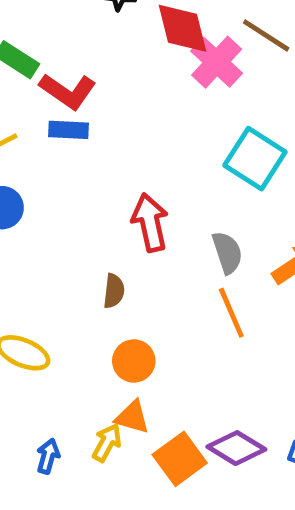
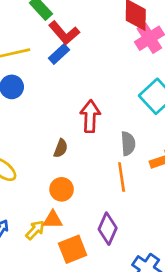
blue rectangle: (68, 130) -> (59, 54), turned -60
orange triangle: (132, 417) -> (53, 220), turned -30
purple diamond: (236, 448) -> (108, 229), moved, turned 68

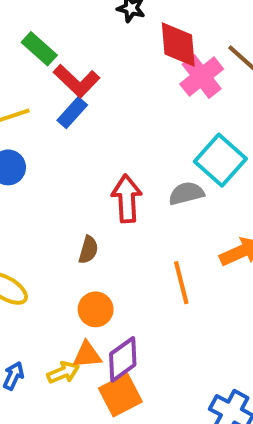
gray semicircle: (128, 144) -> (186, 193), moved, turned -95
purple diamond: (108, 229) -> (123, 359), moved, turned 36
yellow arrow: (35, 230) -> (63, 372), turned 30

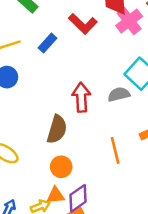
red L-shape: (77, 81) -> (83, 24), moved
brown semicircle: (88, 250) -> (57, 129), size x1.6

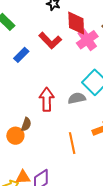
brown semicircle: (57, 129) -> (26, 124), size x0.6
orange circle: (61, 167) -> (15, 136), moved

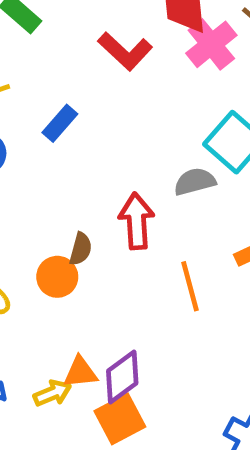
blue rectangle: (21, 55) -> (60, 123), moved
red arrow: (47, 99) -> (137, 221), moved

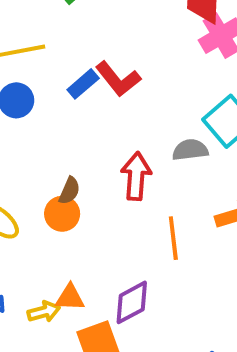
red L-shape: (125, 51) -> (118, 79), moved
brown semicircle: (81, 249) -> (69, 191), moved
purple diamond: (122, 377) -> (132, 302), moved

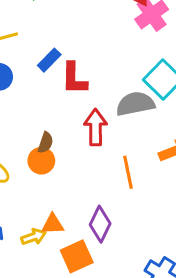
red L-shape: (118, 79) -> (74, 78), moved, turned 44
gray semicircle: (190, 150) -> (135, 104), size x1.4
purple diamond: (132, 302) -> (100, 224), turned -32

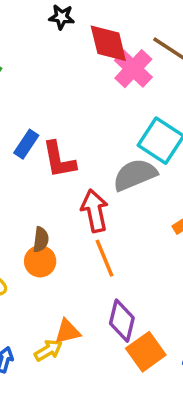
orange line: (128, 172) -> (105, 258), moved
orange square: (77, 256) -> (146, 352), moved

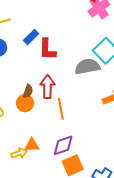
red arrow: (95, 211) -> (47, 87), moved
purple diamond: (122, 321) -> (63, 145), turned 45

